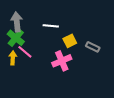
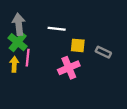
yellow square: (70, 41) -> (78, 45), turned 32
pink line: (25, 52) -> (28, 58), turned 56

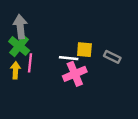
white line: (57, 29) -> (69, 58), moved

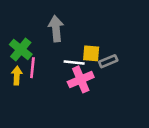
gray arrow: (20, 27) -> (56, 29), moved
gray rectangle: (112, 57) -> (108, 61), moved, turned -49

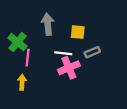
yellow square: (91, 53) -> (78, 32), moved
yellow arrow: (17, 76) -> (22, 82), moved

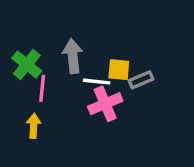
gray arrow: (48, 24) -> (73, 56), moved
yellow square: (78, 32) -> (119, 70), moved

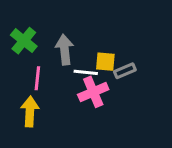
green cross: (27, 65) -> (24, 41), moved
yellow arrow: (34, 126) -> (30, 112), size x1.4

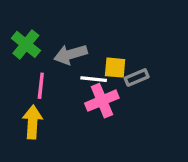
gray arrow: (65, 50) -> (71, 54), turned -100

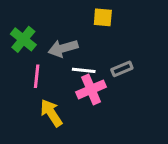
yellow square: (115, 68) -> (103, 17), moved
yellow arrow: (33, 122) -> (51, 113), moved, turned -36

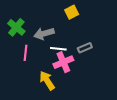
yellow square: (103, 17) -> (72, 12), turned -32
yellow arrow: (51, 113) -> (47, 81), moved

